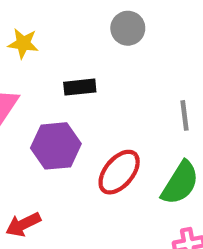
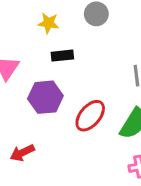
yellow star: (23, 43) -> (48, 23), moved

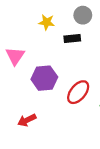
black rectangle: (62, 56) -> (72, 38), moved

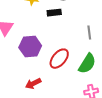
red arrow: (27, 120) -> (33, 84), moved

